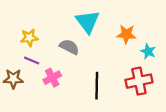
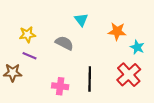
cyan triangle: (88, 22) -> (81, 20), size x0.6
pink cross: (52, 78) -> (60, 86), moved, turned 35
red cross: (139, 81) -> (129, 75), turned -30

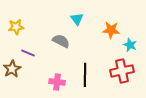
yellow star: (27, 35) -> (16, 27), moved
brown star: (13, 73) -> (12, 69), turned -30
red cross: (129, 75) -> (122, 71), turned 30

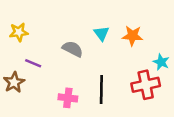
cyan triangle: (77, 19) -> (101, 33), moved
cyan star: (130, 45) -> (161, 62), moved

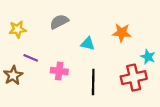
cyan triangle: (101, 33) -> (88, 44), moved, turned -40
gray semicircle: (73, 49) -> (59, 22), moved, turned -54
pink cross: (68, 98) -> (59, 71), moved

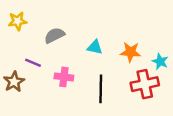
gray semicircle: (59, 22) -> (54, 35), moved
yellow star: (18, 29) -> (18, 21), moved
orange star: (122, 33) -> (130, 52), moved

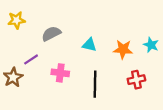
cyan star: (160, 62) -> (151, 45), moved
purple line: (33, 63) -> (31, 59), turned -56
red cross: (145, 84) -> (136, 80), size x0.7

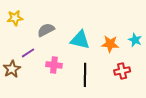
cyan triangle: (89, 45) -> (80, 40), size x1.5

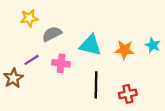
yellow star: (15, 18) -> (29, 18), moved
pink cross: (54, 65) -> (61, 63), moved
red cross: (122, 71) -> (128, 94), moved

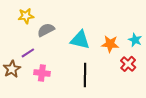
pink cross: (61, 63) -> (42, 73), moved
red cross: (128, 94) -> (128, 64), moved, turned -35

